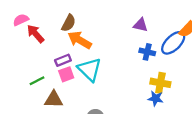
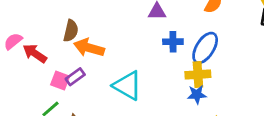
blue ellipse: (173, 43) -> (205, 48), moved
cyan triangle: (90, 70) -> (127, 86), moved
pink square: (66, 74) -> (60, 81), moved, turned -35

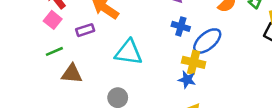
pink square: (60, 81) -> (53, 20), moved
cyan triangle: (127, 86) -> (129, 52), turned -40

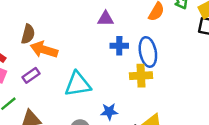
blue ellipse: (207, 41) -> (148, 52), turned -44
blue star: (187, 80) -> (109, 112), moved

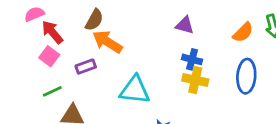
blue ellipse: (148, 52) -> (246, 76), moved
yellow cross: (141, 76) -> (195, 80), moved

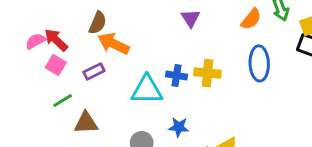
pink semicircle: (34, 14) -> (35, 41), moved
purple triangle: (185, 25) -> (191, 18), turned 48
blue cross: (192, 59) -> (176, 76), moved

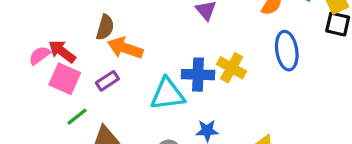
pink square: (56, 65) -> (65, 79), size x1.4
yellow cross: (207, 73) -> (232, 68), turned 30
blue cross: (176, 76) -> (198, 75), size x1.4

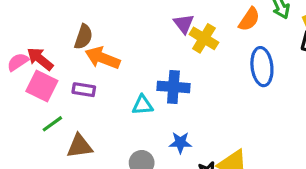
yellow cross: (232, 68) -> (204, 38), moved
purple rectangle: (107, 81) -> (84, 90), turned 40
cyan triangle: (167, 94) -> (143, 105), size x0.6

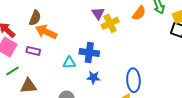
yellow cross: (204, 38) -> (110, 23), turned 30
blue ellipse: (262, 67) -> (133, 80), moved
blue star: (180, 143) -> (93, 77), moved

